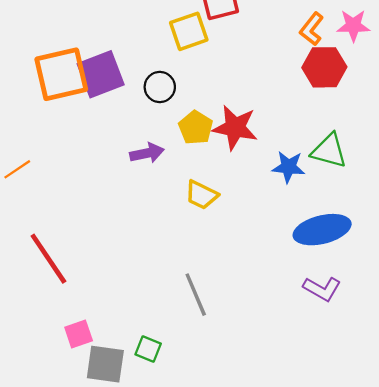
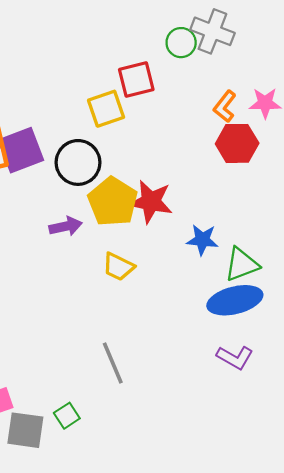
black circle: (160, 87) -> (78, 162), size x1.5
yellow pentagon: (196, 128) -> (113, 202), size x1.5
green triangle: (329, 151) -> (242, 264), moved, turned -36
green square: (148, 349) -> (67, 416), turned 35

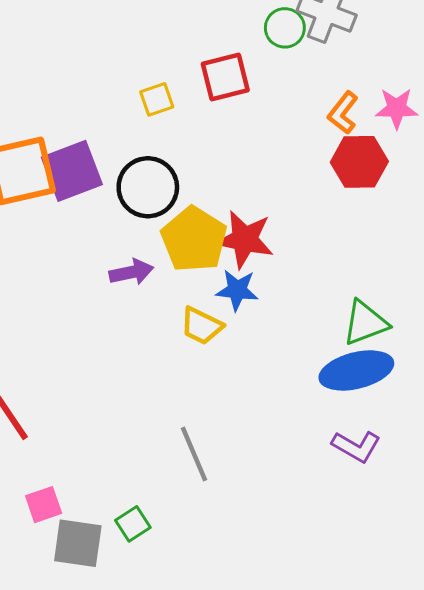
yellow square: (106, 109) -> (157, 99), moved, size x0.7
blue star: (202, 240) -> (237, 290), moved

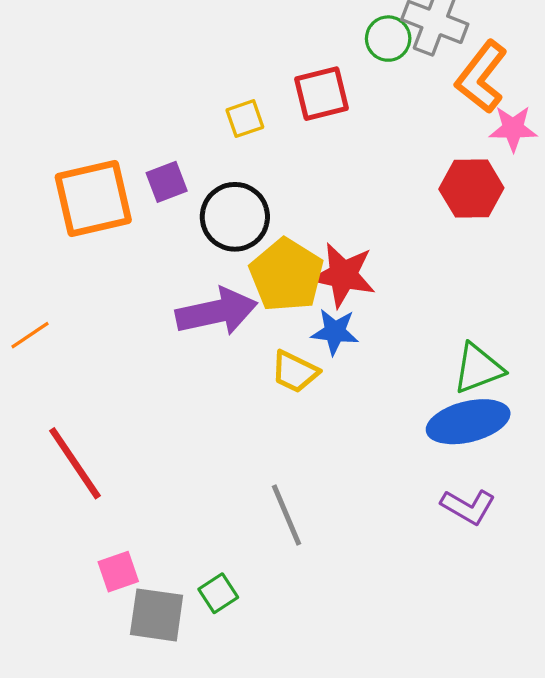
orange L-shape: (343, 113) -> (481, 77), moved, size x1.5
purple square: (72, 171) -> (167, 182), moved, size x0.6
purple arrow: (131, 272) -> (217, 312), size x1.6

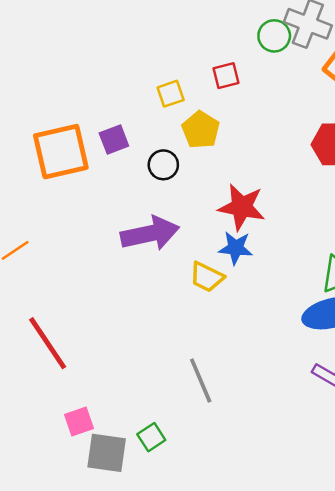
red square: (321, 94) -> (226, 76), size x0.7
black circle: (235, 217) -> (163, 165), size x0.6
yellow pentagon: (287, 275) -> (201, 130), moved, size x0.7

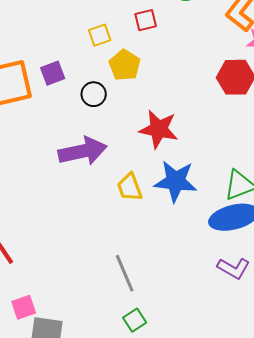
blue star: (236, 248) -> (176, 181), moved, size x1.5
yellow trapezoid: (207, 277) -> (130, 187), turned 44
green square: (151, 437) -> (135, 320), moved

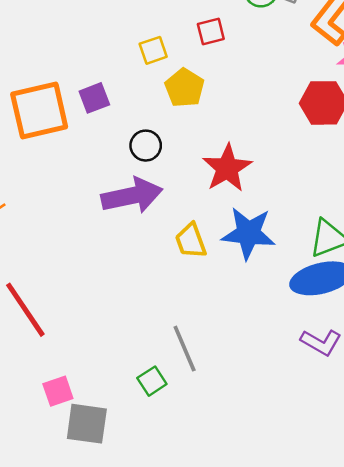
black circle: (94, 94) -> (146, 146), moved
red star: (159, 129) -> (227, 168), turned 30
green square: (135, 320) -> (152, 381), moved

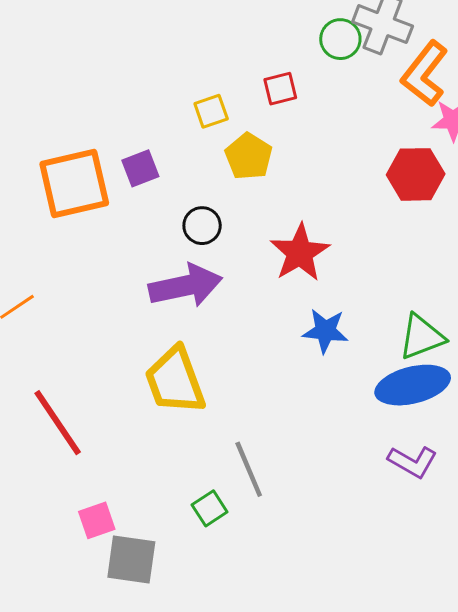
blue star: (248, 233) -> (325, 331), size x0.7
yellow trapezoid: (191, 241) -> (175, 381), moved, size x1.6

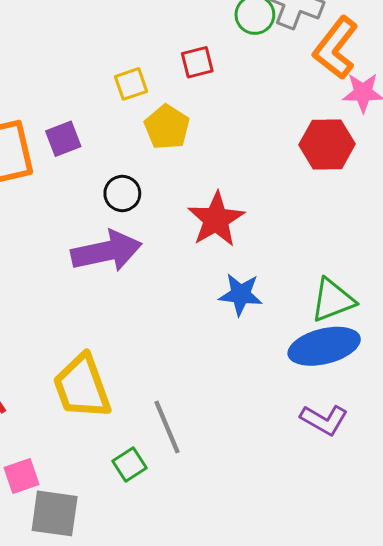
yellow trapezoid: (175, 381) -> (82, 387), moved

